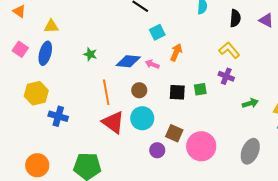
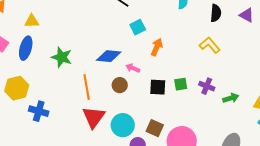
green star: (90, 54) -> (62, 57), moved, size x1.5
pink arrow: (152, 64) -> (133, 68), moved
purple cross: (226, 76) -> (207, 86), moved
cyan circle: (142, 118) -> (123, 125), moved
red triangle: (113, 122) -> (94, 117), turned 30

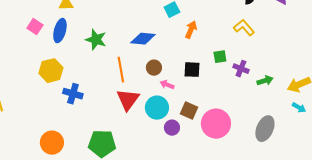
pink arrow: (133, 68) -> (167, 85), moved
green square: (181, 84) -> (220, 57), moved

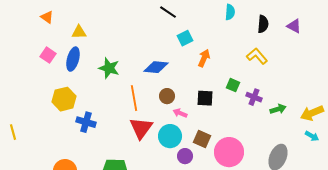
green square: (220, 57) -> (233, 85), turned 32

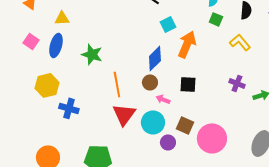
orange arrow: (204, 58) -> (187, 44), size x1.5
blue diamond: (156, 67) -> (155, 58), moved, turned -50
green square: (233, 85) -> (216, 19), moved

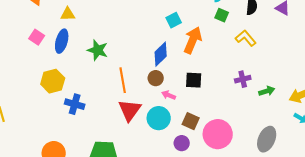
purple cross: (237, 83) -> (243, 79), turned -35
purple circle: (168, 142) -> (182, 143), moved

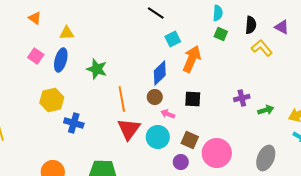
yellow L-shape: (246, 38) -> (262, 48), moved

